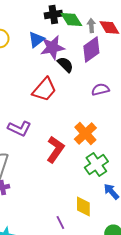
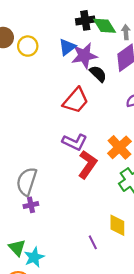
purple L-shape: (19, 128) -> (75, 142), moved

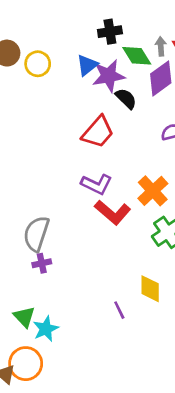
green diamond: (105, 26) -> (137, 56), moved
red L-shape: (87, 164) -> (113, 212), turned 96

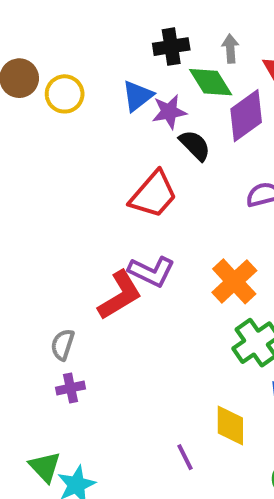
gray arrow: (161, 46) -> (230, 49), moved
purple star: (109, 76) -> (169, 112), size x0.7
red L-shape: (113, 212) -> (120, 295), moved, turned -72
gray semicircle: (36, 234) -> (63, 345), size x0.6

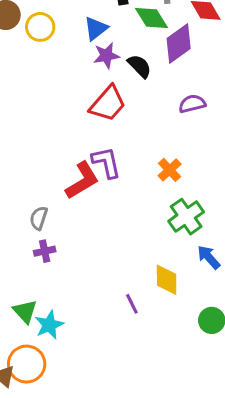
purple star: (169, 112) -> (106, 56), moved
purple L-shape: (151, 272) -> (106, 162), turned -128
orange cross: (234, 281) -> (170, 170), size x0.7

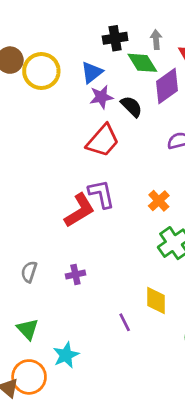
yellow circle: (40, 27) -> (41, 71), size x1.4
gray semicircle: (39, 218) -> (29, 272), moved
purple cross: (45, 251) -> (75, 275), moved
cyan star: (49, 325) -> (66, 355), moved

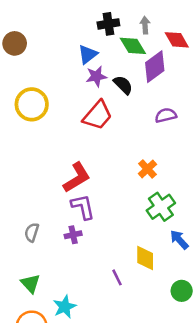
yellow circle: (41, 71) -> (32, 104), moved
purple L-shape: (101, 194) -> (83, 207), moved

